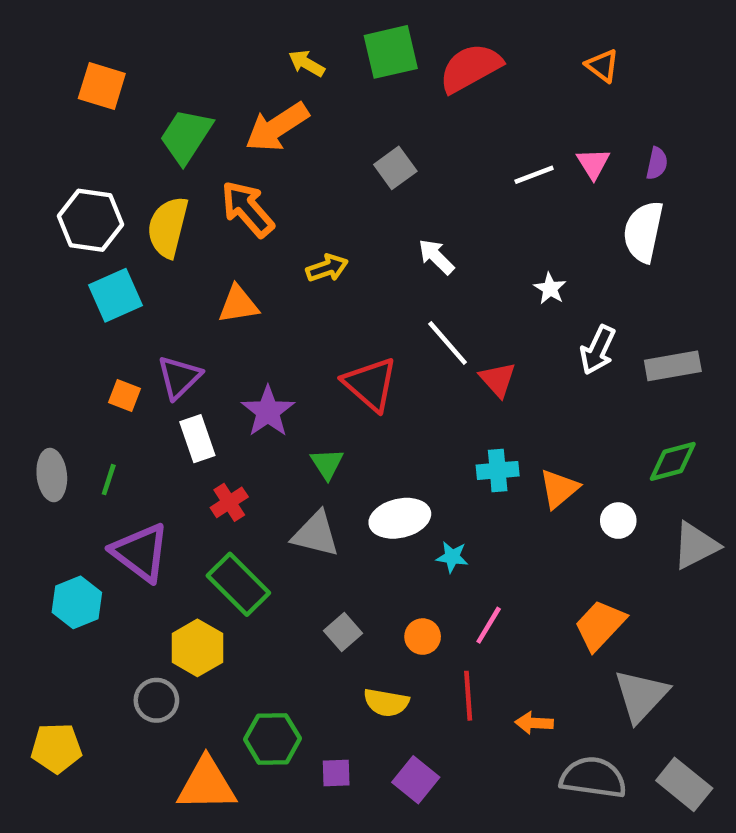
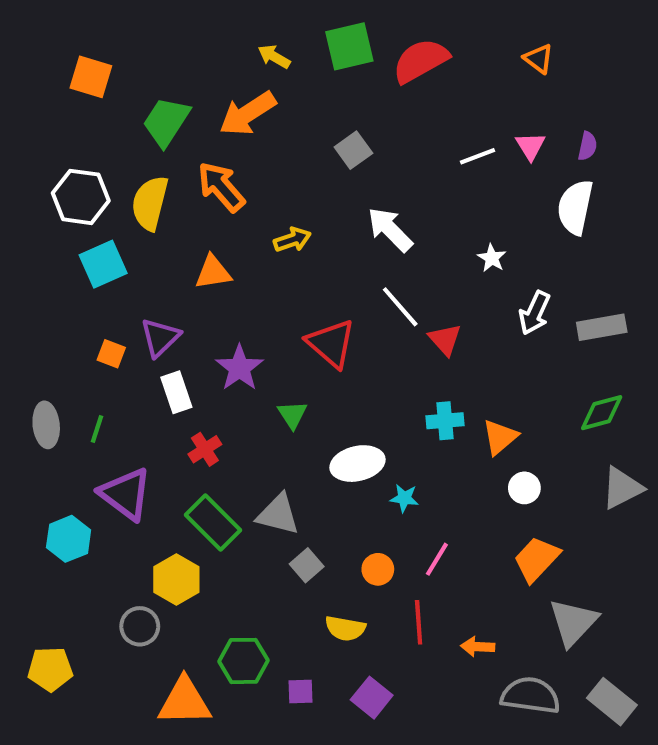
white arrow: (436, 257) -> (390, 230), size x1.4
white circle: (618, 521) -> (524, 488), moved
gray triangle: (316, 534) -> (278, 514), moved

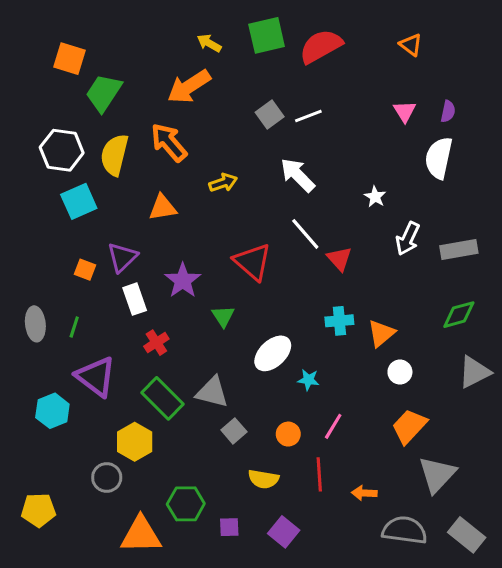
green trapezoid: (166, 122) -> (104, 93), moved
white line: (478, 156) -> (308, 116), moved
white ellipse: (357, 464) -> (273, 353), turned -30

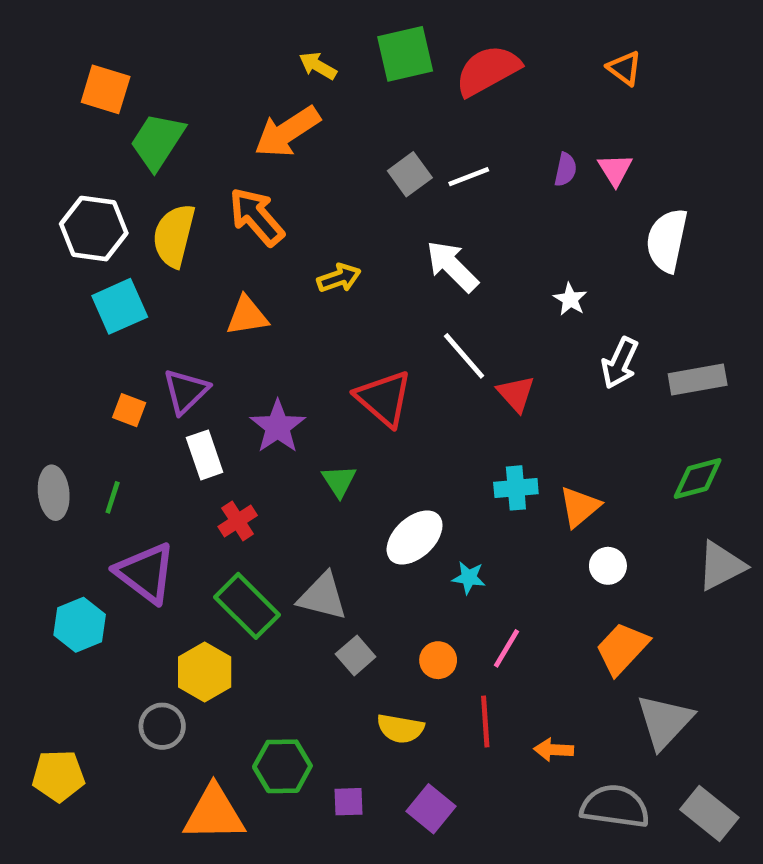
purple semicircle: (448, 111) -> (565, 170), moved

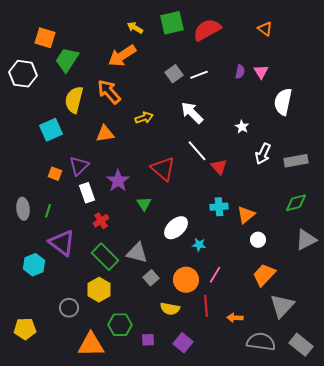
white hexagon: (94, 229) -> (23, 74), moved
orange circle: (438, 660) -> (186, 280), size x1.6
yellow hexagon: (205, 672) -> (99, 290), moved

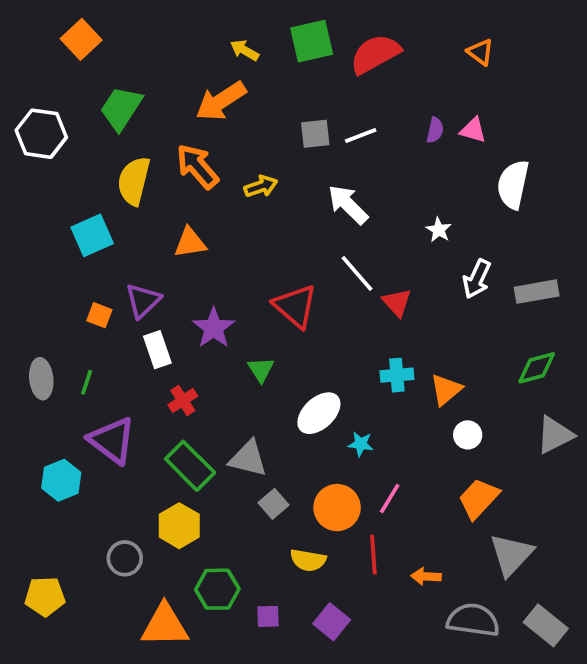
orange square: (45, 38) -> (81, 39), moved, turned 30
pink triangle: (261, 72) -> (473, 130), turned -42
gray square: (174, 74) -> (315, 134), turned 30
yellow arrow: (144, 118) -> (261, 186), moved

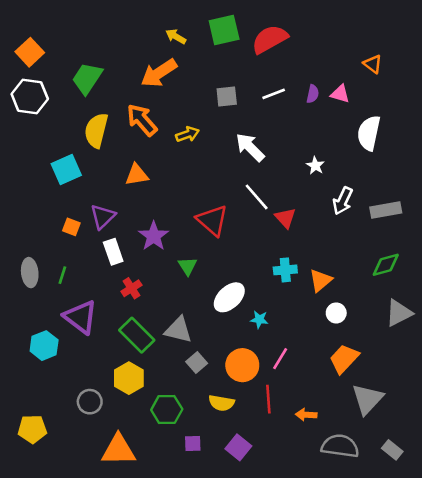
orange square: (81, 39) -> (30, 52), moved
orange triangle: (480, 52) -> (373, 64), moved
white line: (361, 136) -> (274, 94), moved
green hexagon: (217, 589) -> (167, 409), moved
gray rectangle: (546, 625) -> (392, 450), size x0.7

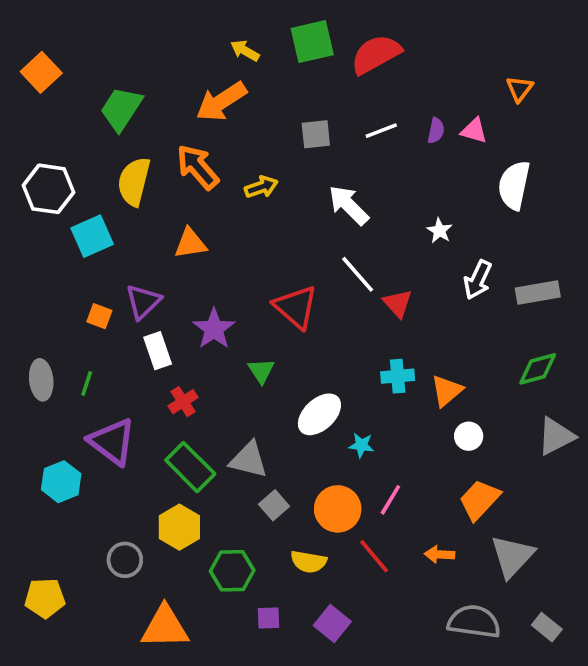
orange triangle: (373, 64) -> (520, 89), turned 30
white hexagon: (30, 97) -> (48, 189), moved
red line: (268, 399) -> (374, 556), turned -36
orange arrow: (306, 415) -> (439, 554), moved

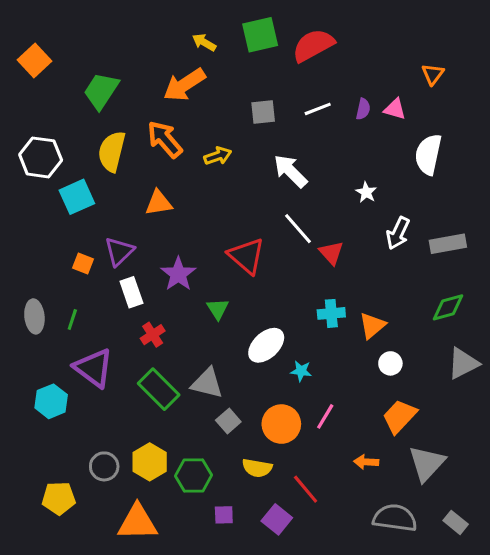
yellow hexagon: (179, 527) -> (150, 462), moved
red line: (374, 556) -> (306, 489), moved
yellow pentagon: (45, 598) -> (59, 498), moved

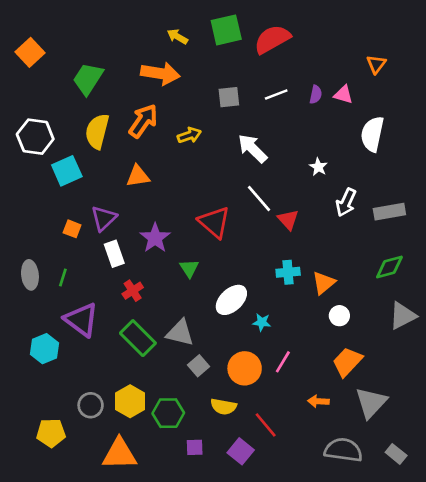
orange arrow: (184, 85) -> (160, 73), turned -138
orange arrow: (165, 139) -> (143, 121), turned 76

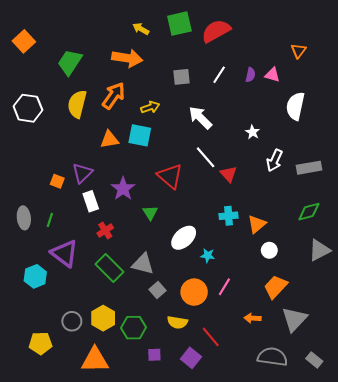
white line: (276, 94) -> (219, 75), turned -36
cyan square: (67, 171) -> (140, 135), moved, turned 35

